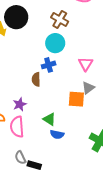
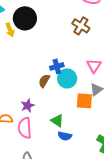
brown cross: (60, 19) -> (81, 26), moved
cyan circle: (55, 43) -> (67, 78), moved
brown semicircle: (36, 79) -> (44, 81), turned 32

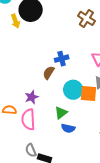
cyan circle: (67, 78) -> (73, 90), moved
green triangle: (57, 121) -> (61, 113), turned 48

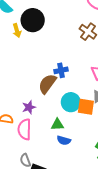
brown semicircle: (49, 73) -> (47, 84), size x1.5
green triangle: (61, 113) -> (57, 125), turned 32

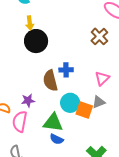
black circle: (33, 20) -> (36, 41), moved
brown semicircle: (47, 84) -> (50, 81), turned -60
green triangle: (57, 125) -> (53, 122), size x1.5

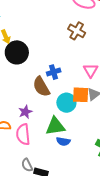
orange square: (84, 110) -> (81, 95), moved

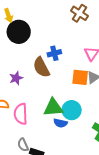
cyan circle: (66, 103) -> (72, 110), moved
purple star: (25, 112) -> (16, 78), moved

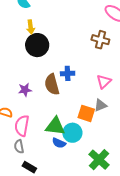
brown cross: (79, 13) -> (100, 40), turned -30
orange square: (80, 77) -> (86, 113), moved
gray semicircle: (23, 145) -> (19, 147), moved

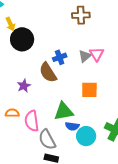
gray triangle: (100, 105) -> (85, 56), moved
cyan circle: (72, 133) -> (86, 136), moved
gray semicircle: (19, 147) -> (47, 140), moved, size x1.5

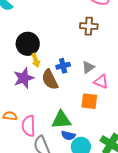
yellow arrow: (10, 24) -> (36, 60), moved
pink triangle: (97, 54) -> (101, 81), moved, turned -42
purple star: (24, 86) -> (24, 78), moved, size x1.5

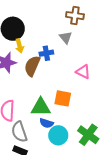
gray triangle: (88, 67) -> (66, 37), moved, turned -40
brown semicircle: (50, 80) -> (32, 66), turned 45
orange square: (89, 101) -> (63, 98), moved

